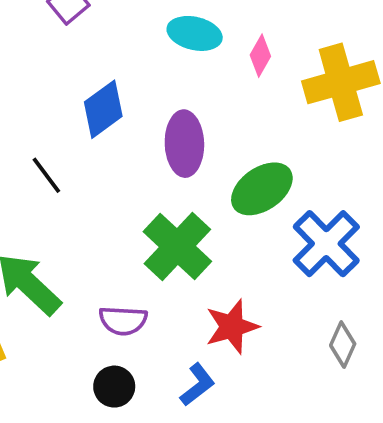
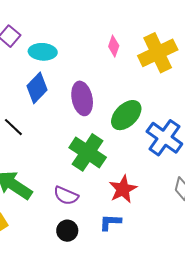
cyan ellipse: (195, 33) -> (43, 52), moved
purple semicircle: (123, 321) -> (66, 196), turned 30
blue L-shape: (197, 385) -> (110, 222), turned -130

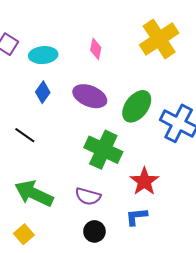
pink diamond: (114, 46) -> (96, 49), moved
blue diamond: (37, 88) -> (43, 92), size x0.7
purple ellipse: (82, 98) -> (90, 96), turned -48

